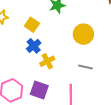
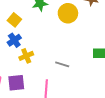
yellow circle: (83, 34) -> (68, 13), moved
purple square: (39, 90) -> (16, 83), turned -30

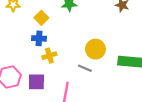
yellow circle: (68, 13) -> (95, 49), moved
blue cross: (14, 40) -> (39, 38), turned 32

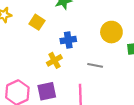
blue cross: (39, 38) -> (68, 40), moved
yellow circle: (95, 49) -> (111, 32), moved

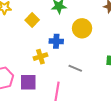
yellow circle: (111, 32) -> (82, 28), moved

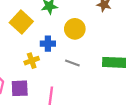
yellow square: (32, 20) -> (21, 22), size x1.5
gray line: (75, 68) -> (72, 63), moved

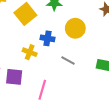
yellow cross: (32, 61) -> (30, 52), turned 32

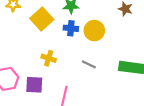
blue cross: (48, 38) -> (71, 28), moved

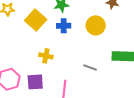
yellow circle: (94, 31) -> (96, 25), moved
gray line: (89, 64) -> (90, 68), moved

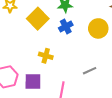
blue cross: (64, 26) -> (66, 26), turned -32
gray line: (90, 68) -> (90, 71), turned -48

